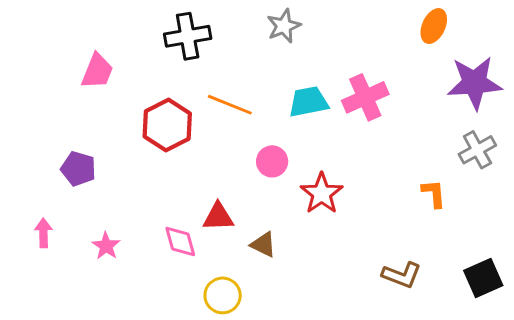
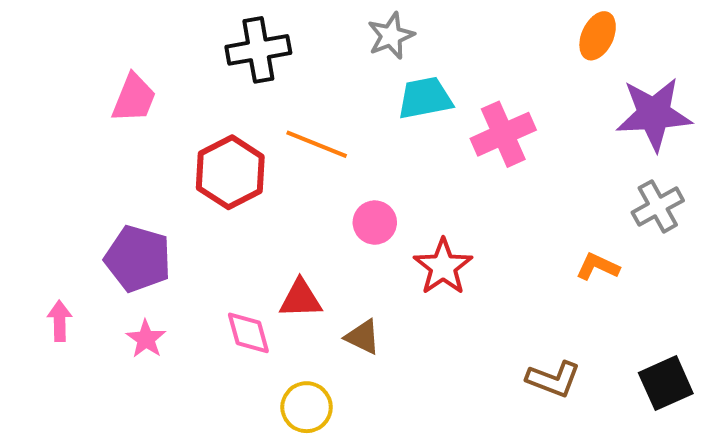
cyan trapezoid: (308, 102) -> (425, 98), moved
purple pentagon: (78, 169) -> (138, 259), moved, size x1.4
orange L-shape: (434, 193) -> (598, 267), turned -60

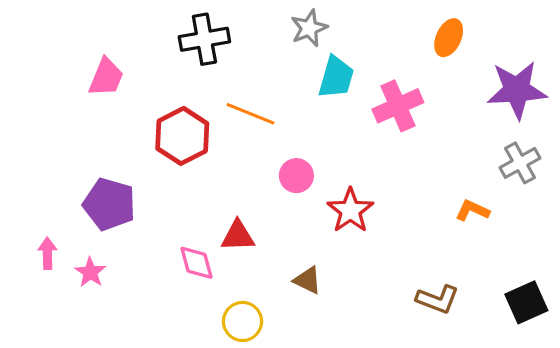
orange ellipse: (598, 36) -> (449, 38), moved
cyan trapezoid: (425, 98) -> (336, 77), turned 117
brown triangle: (363, 337) -> (308, 280), moved
pink star: (146, 339) -> (90, 272), moved

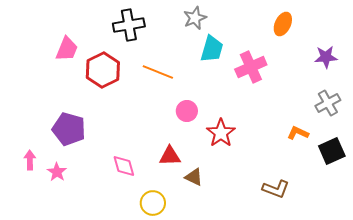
purple star: (517, 90) -> (326, 57), size x0.6
red hexagon: (182, 136) -> (103, 70), moved
red triangle: (238, 236) -> (170, 156), moved
black square: (526, 302) -> (332, 151), moved

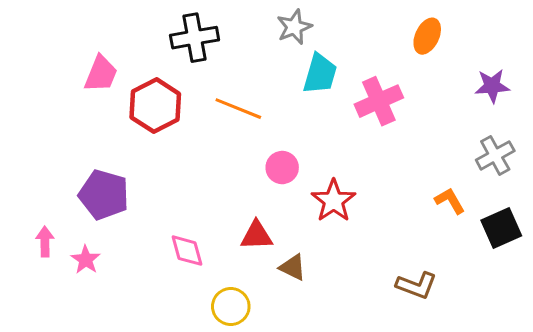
orange L-shape: (298, 133) -> (450, 201), turned 35

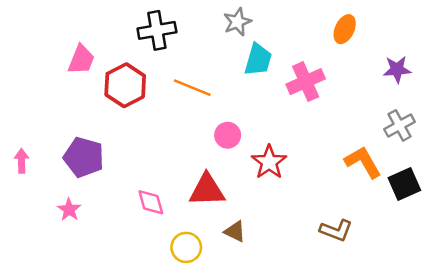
orange L-shape: (450, 201) -> (363, 162), size x1.5
red triangle: (256, 235) -> (207, 190), size x1.4
pink arrow: (45, 242) -> (22, 161), moved
brown triangle: (293, 267) -> (235, 232), moved

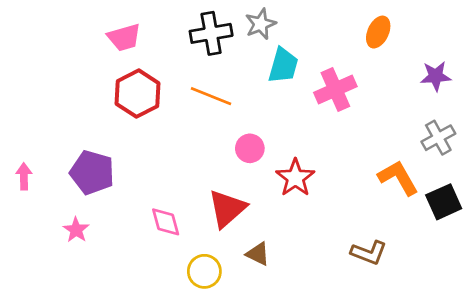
black cross: (157, 30) -> (211, 33), moved
pink trapezoid: (81, 60) -> (124, 37), moved, turned 52
red triangle: (207, 190) -> (227, 208), turned -39

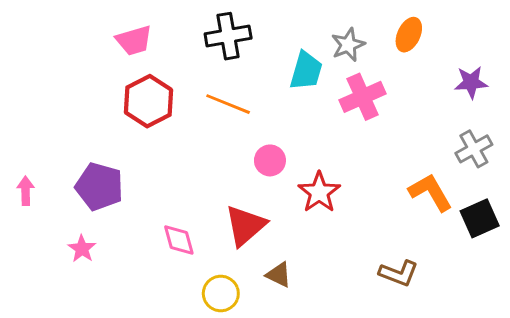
gray star: (261, 24) -> (348, 45), moved

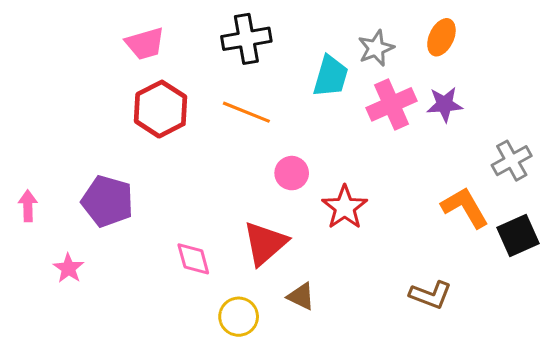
purple star: (471, 82) -> (445, 104), moved
pink star: (82, 249) -> (68, 268), moved

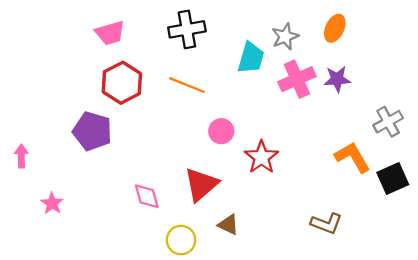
purple pentagon: (107, 201) -> (92, 131), moved

